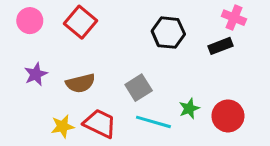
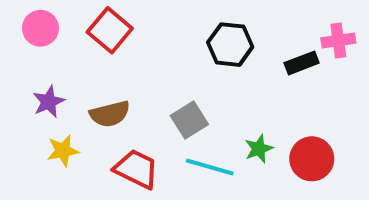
pink cross: (234, 18) -> (338, 40), moved, turned -30
yellow star: (63, 126) -> (63, 151), moved

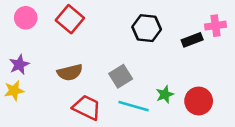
purple star: (49, 102) -> (19, 65), moved
yellow star: (63, 151) -> (14, 91), moved

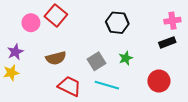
pink circle: (26, 18) -> (31, 23), moved
black rectangle: (192, 40) -> (167, 42), moved
green star: (165, 94) -> (126, 58), moved

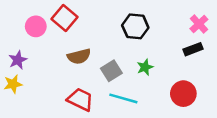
pink cross: (172, 21) -> (199, 24), turned -35
brown semicircle: (56, 58) -> (79, 56), moved

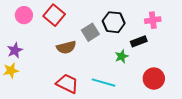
pink cross: (199, 24) -> (153, 20), moved, turned 35
pink circle: (36, 26) -> (24, 15), moved
black rectangle: (193, 49) -> (139, 41), moved
gray square: (111, 71) -> (90, 32), moved

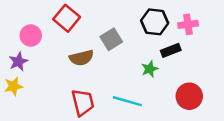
pink circle: (24, 15) -> (31, 36), moved
black hexagon: (114, 22) -> (155, 22), moved
red trapezoid: (67, 84) -> (83, 102), turned 50

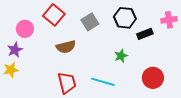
pink cross: (188, 24) -> (169, 20), moved
gray square: (111, 39) -> (90, 22), moved
black rectangle: (171, 50) -> (145, 34), moved

